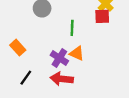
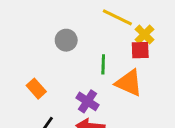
orange triangle: (77, 53) -> (129, 83), moved, size x1.5

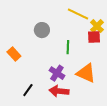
orange triangle: (129, 83) -> (86, 73), moved
orange rectangle: (36, 89) -> (14, 54), moved

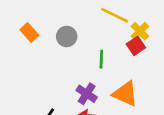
red square: (94, 37) -> (136, 46), turned -32
orange rectangle: (14, 54) -> (29, 32), moved

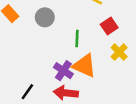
yellow cross: (140, 31) -> (119, 52), moved
orange triangle: (125, 94) -> (84, 66), moved

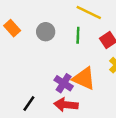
green line: (77, 38) -> (78, 35), moved

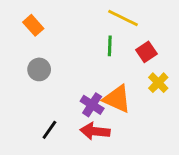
orange rectangle: (12, 28) -> (33, 25), moved
gray circle: (46, 32) -> (39, 69), moved

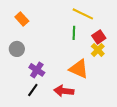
gray circle: (39, 69) -> (17, 49), moved
yellow cross: (158, 83) -> (98, 50), moved
purple cross: (92, 105) -> (37, 70), moved

